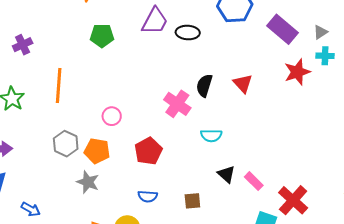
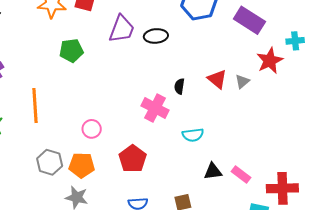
gray triangle: (320, 32) -> (242, 81), moved
black semicircle: (204, 86) -> (179, 86), size x0.7
black triangle: (226, 174) -> (213, 171), turned -42
red cross: (293, 200) -> (282, 188), turned -36

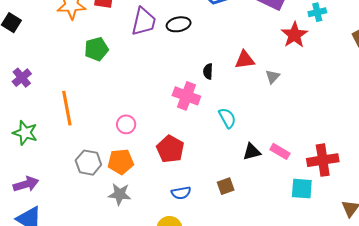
red triangle: (217, 79) -> (245, 60), turned -40
gray triangle: (242, 81) -> (273, 77), moved
cyan semicircle: (193, 135) -> (227, 118), turned -105

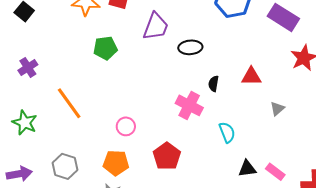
black ellipse: (179, 24) -> (190, 47), moved
gray triangle: (273, 77) -> (277, 109), moved
orange line: (67, 108) -> (69, 103), turned -32
gray hexagon: (88, 163) -> (65, 166), moved

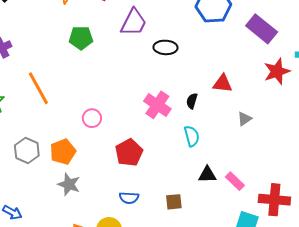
black semicircle: (214, 84) -> (192, 101), moved
orange pentagon: (116, 163) -> (63, 152), moved, turned -30

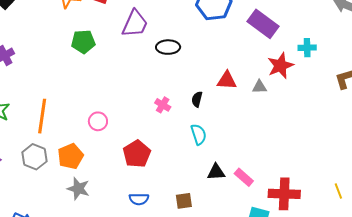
orange line: (38, 88) -> (42, 116), moved, turned 40
pink cross: (157, 105) -> (163, 105), size x0.6
gray triangle: (244, 119) -> (260, 87), moved, turned 35

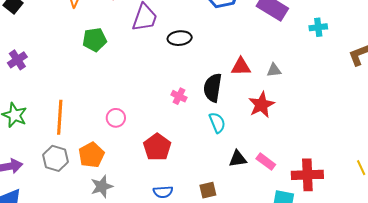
red star: (280, 66) -> (261, 105), moved
black semicircle: (197, 99) -> (213, 88), size x1.8
gray star: (78, 189) -> (102, 186), turned -30

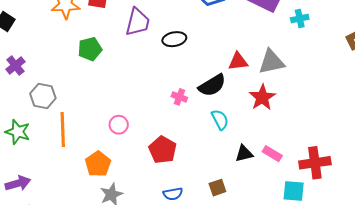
cyan cross: (318, 27) -> (300, 18), moved
purple cross: (17, 60) -> (15, 66), moved
gray triangle: (274, 70) -> (271, 62), size x1.8
black semicircle: (213, 88) -> (212, 85), turned -124
gray hexagon: (55, 158) -> (43, 96), moved

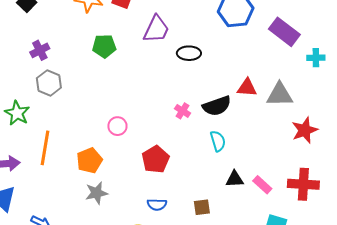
purple cross: (15, 66) -> (40, 50), moved
red star: (262, 97) -> (305, 130), moved
orange line: (63, 130) -> (45, 148), moved
red cross: (315, 163) -> (303, 184), moved

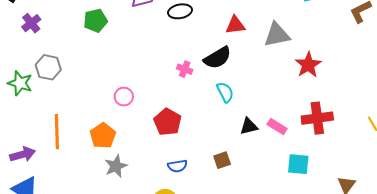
purple cross: (40, 50) -> (31, 23), moved
red triangle: (247, 88) -> (235, 25), moved
green star: (17, 113) -> (20, 83), moved

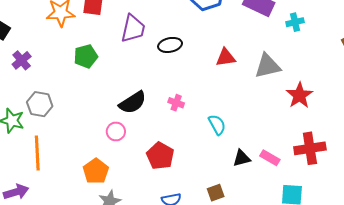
black semicircle: (217, 58) -> (133, 103), moved
orange line: (57, 132) -> (37, 153), moved

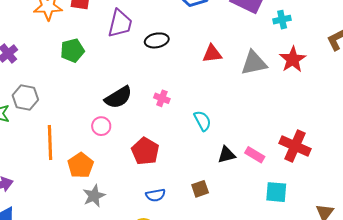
red star: (299, 95) -> (293, 59), moved
red cross: (310, 148) -> (295, 146), turned 32
orange line: (37, 153) -> (50, 142), moved

